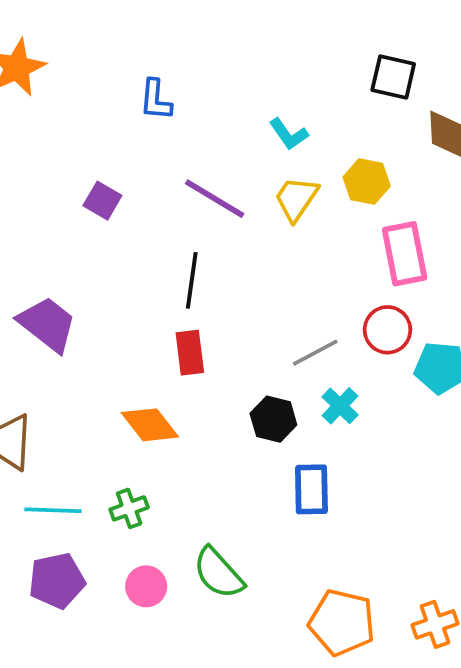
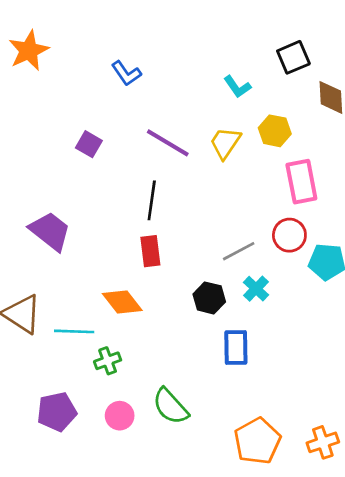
black square: (393, 77) -> (293, 57), turned -36
blue L-shape: (156, 100) -> (126, 73), turned -40
cyan L-shape: (289, 134) -> (237, 87), moved
cyan line: (53, 510) -> (74, 331), moved
orange pentagon: (342, 622) -> (257, 441), turned 30

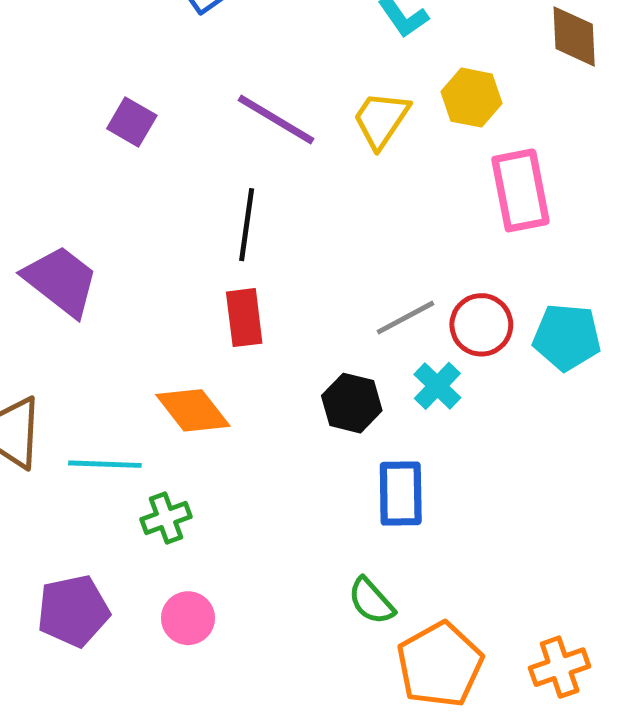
red circle: (289, 235) -> (481, 325), moved
green semicircle: (170, 406) -> (371, 601), moved, size x0.7

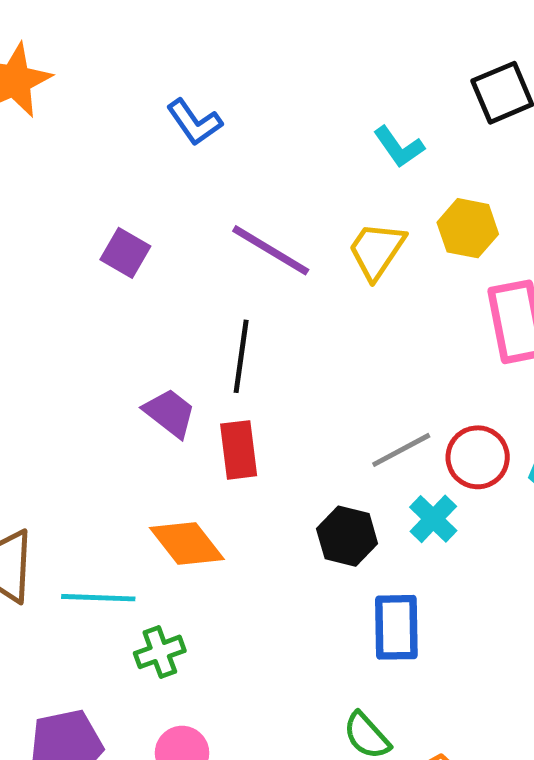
purple trapezoid: (61, 281) -> (170, 413), moved, size x0.7

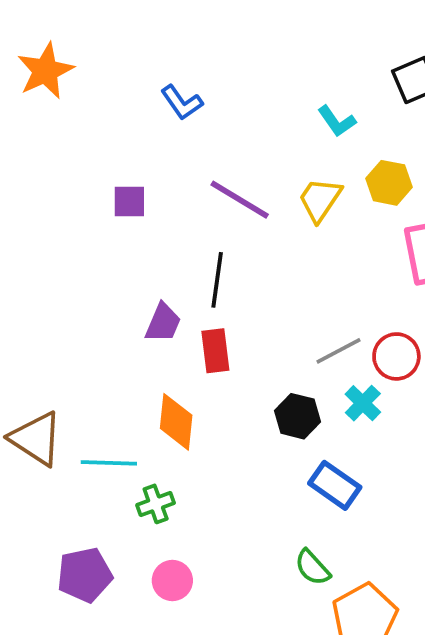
purple square: (125, 253) -> (129, 201), turned -30
purple trapezoid: (170, 413) -> (163, 323), turned 75
orange diamond: (187, 544) -> (176, 422), turned 44
blue rectangle: (396, 627) -> (335, 485), turned -54

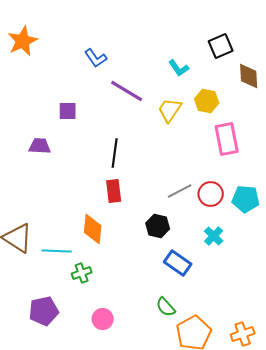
purple line: (240, 200) -> (127, 91), moved
purple trapezoid: (163, 323) -> (40, 146), moved, turned -110
cyan cross: (363, 403) -> (214, 236), moved
pink circle: (172, 580) -> (103, 319), moved

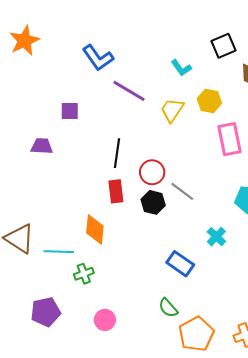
blue L-shape: (96, 58) -> (98, 58), size x1.4
gray line: (180, 191) -> (182, 191), turned 65
red circle: (211, 194) -> (152, 172), moved
black hexagon: (158, 226) -> (153, 202), moved

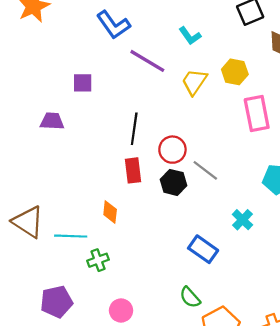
cyan L-shape: (181, 68) -> (190, 36), moved
orange diamond: (95, 230) -> (110, 212), size x0.7

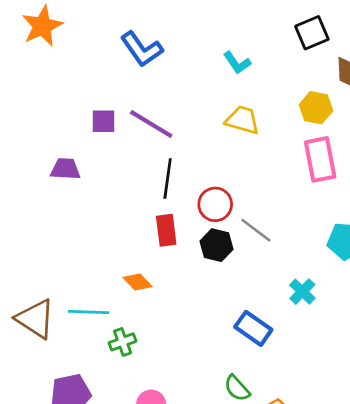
purple line: (147, 61) -> (151, 124), moved
yellow hexagon: (235, 72) -> (316, 108), moved
yellow trapezoid: (194, 82) -> (242, 120), turned 72
orange diamond: (110, 212) -> (138, 282), turned -50
brown triangle: (28, 222) -> (35, 319), moved

